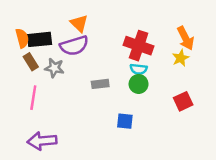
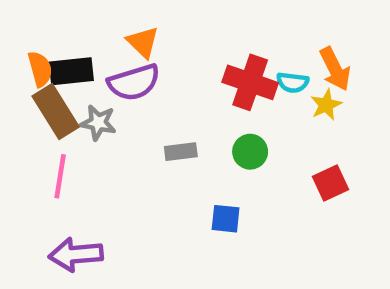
brown rectangle: (31, 62) -> (56, 111), size x1.6
cyan semicircle: (139, 69) -> (293, 82), moved

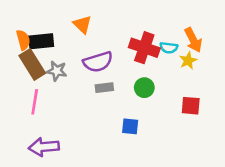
purple semicircle: (134, 82) -> (98, 62), moved
red square: (331, 183) -> (191, 106), turned 30

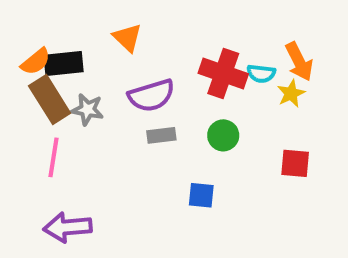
orange semicircle: (23, 40) -> (36, 62), turned 66

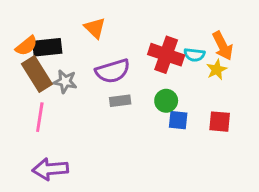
blue square: (201, 195) -> (178, 120), moved

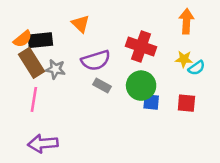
orange arrow: (223, 46) -> (186, 21), moved, turned -150
cyan semicircle: (194, 55) -> (197, 68), moved, turned -42
yellow star: (217, 70) -> (184, 59), turned 30
gray rectangle: (120, 101) -> (102, 86), turned 36
green circle: (166, 101) -> (141, 86), size x1.5

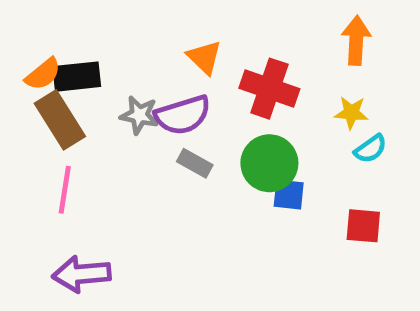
orange triangle: (81, 24) -> (204, 57), moved
cyan semicircle: (197, 68) -> (371, 149), moved
gray star: (55, 69) -> (139, 115), moved
red square: (186, 103) -> (363, 226), moved

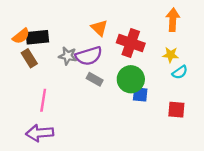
brown rectangle: (60, 120) -> (29, 58), size x0.7
pink line: (65, 190) -> (43, 100), moved

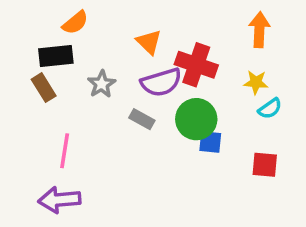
orange semicircle: (21, 36) -> (75, 23), moved
gray star: (68, 56) -> (102, 84), turned 30
purple semicircle: (89, 56) -> (161, 82), moved

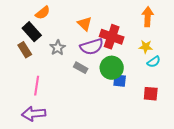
black rectangle: (56, 56) -> (32, 32), turned 54

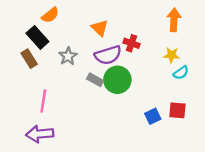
red cross: (112, 37) -> (132, 43), size x0.6
green circle: (112, 68) -> (117, 80), moved
blue square: (120, 81) -> (153, 116), moved, turned -32

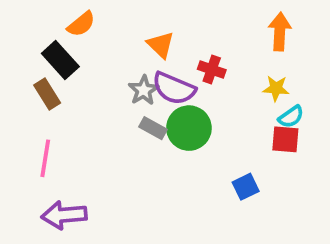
purple semicircle: (108, 55) -> (174, 88), turned 40
gray star: (68, 56) -> (144, 90), moved
pink line: (43, 101) -> (45, 158), moved
red square: (177, 110) -> (285, 139), moved

